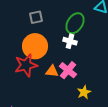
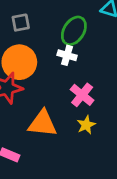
pink cross: (68, 70) -> (82, 95), moved
orange triangle: (52, 71) -> (43, 124), moved, size x1.6

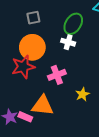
pink cross: (82, 95) -> (57, 75), moved, turned 30
orange triangle: (43, 124) -> (43, 106), moved

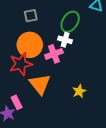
pink cross: (57, 75) -> (54, 54), moved
orange triangle: (43, 106) -> (40, 84), moved, turned 45
pink rectangle: (25, 117) -> (17, 102), moved, turned 40

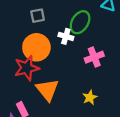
white cross: (65, 40) -> (66, 36), moved
pink cross: (54, 54) -> (94, 57), moved

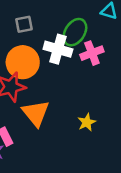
white cross: (66, 36) -> (58, 49), size x1.5
pink cross: (94, 57) -> (92, 53), moved

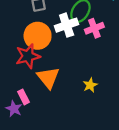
white cross: (58, 49) -> (67, 25), turned -35

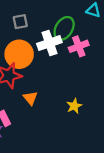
orange triangle: (48, 78) -> (30, 98), size x0.6

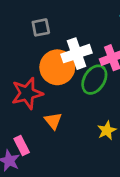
green ellipse: (64, 28) -> (94, 80), moved
orange circle: (19, 54) -> (57, 67), moved

